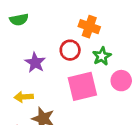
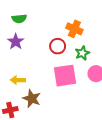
purple star: (35, 63) -> (16, 42), moved

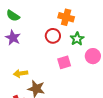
green semicircle: (19, 19) -> (13, 16), turned 48
pink square: (65, 76) -> (64, 62), size x0.6

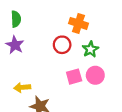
green semicircle: (13, 16) -> (16, 19), turned -128
pink circle: (93, 56) -> (95, 75), moved

